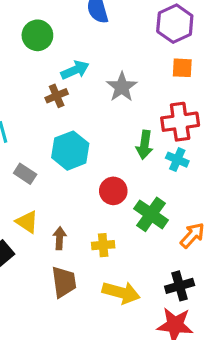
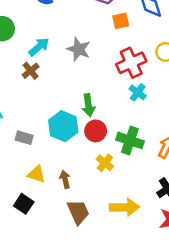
green arrow: (145, 145) -> (88, 105), moved
cyan hexagon: (70, 151) -> (63, 126), moved
cyan cross: (177, 160) -> (138, 92), turned 30
yellow cross: (103, 245) -> (105, 163), moved, turned -30

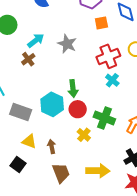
gray rectangle: (24, 138) -> (21, 112), size x1.5

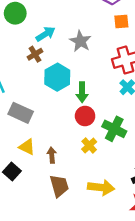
cyan hexagon: (52, 104) -> (57, 77), moved

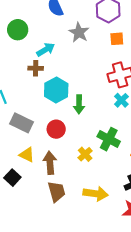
gray star: (80, 41) -> (79, 32), moved
brown cross: (35, 54) -> (36, 68), turned 32
red circle: (85, 116) -> (56, 129), moved
brown arrow: (52, 155) -> (50, 163), size x1.5

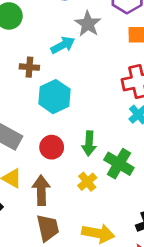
cyan arrow: (46, 50) -> (63, 45), moved
green arrow: (79, 104) -> (89, 143), moved

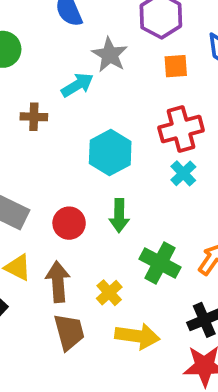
cyan hexagon: (54, 97) -> (110, 153), moved
green cross: (119, 164) -> (160, 263), moved
yellow cross: (87, 182) -> (109, 293), moved

